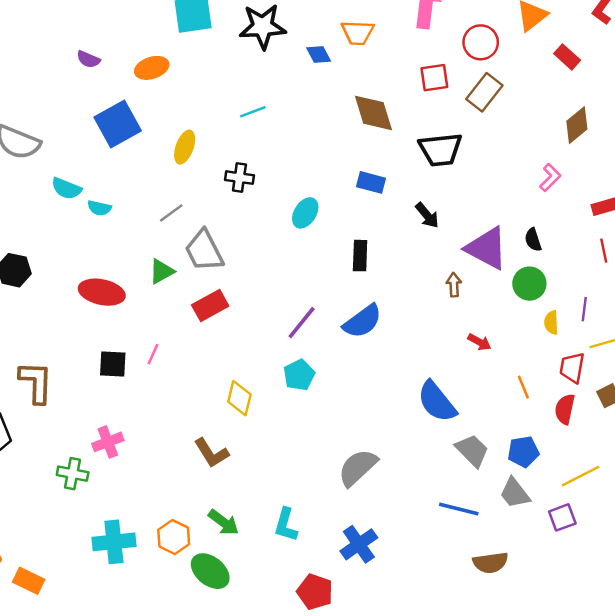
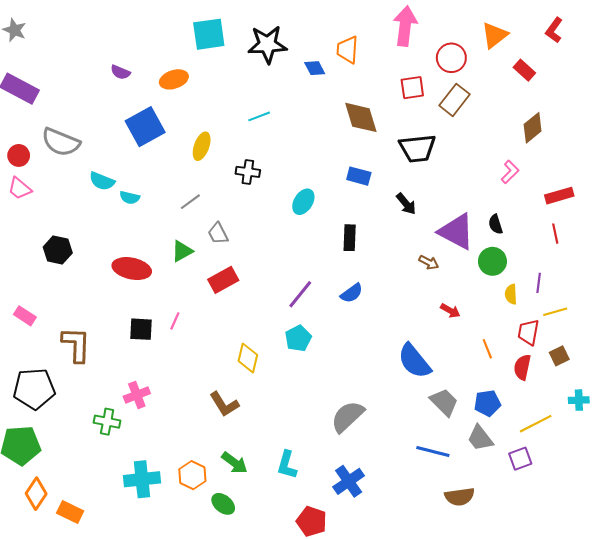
orange trapezoid: (358, 33) -> (348, 50), turned 92
gray trapezoid: (204, 251) -> (218, 234), size x0.6
brown arrow: (454, 285) -> (429, 262), turned 120
blue semicircle: (362, 321) -> (352, 293), size x0.7
green ellipse: (210, 571) -> (223, 504), size x0.7

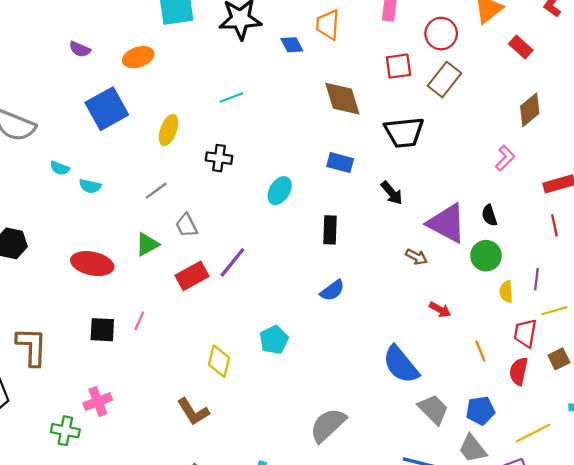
cyan semicircle: (102, 181) -> (60, 168), size x0.7
purple line: (300, 294) -> (232, 262), moved

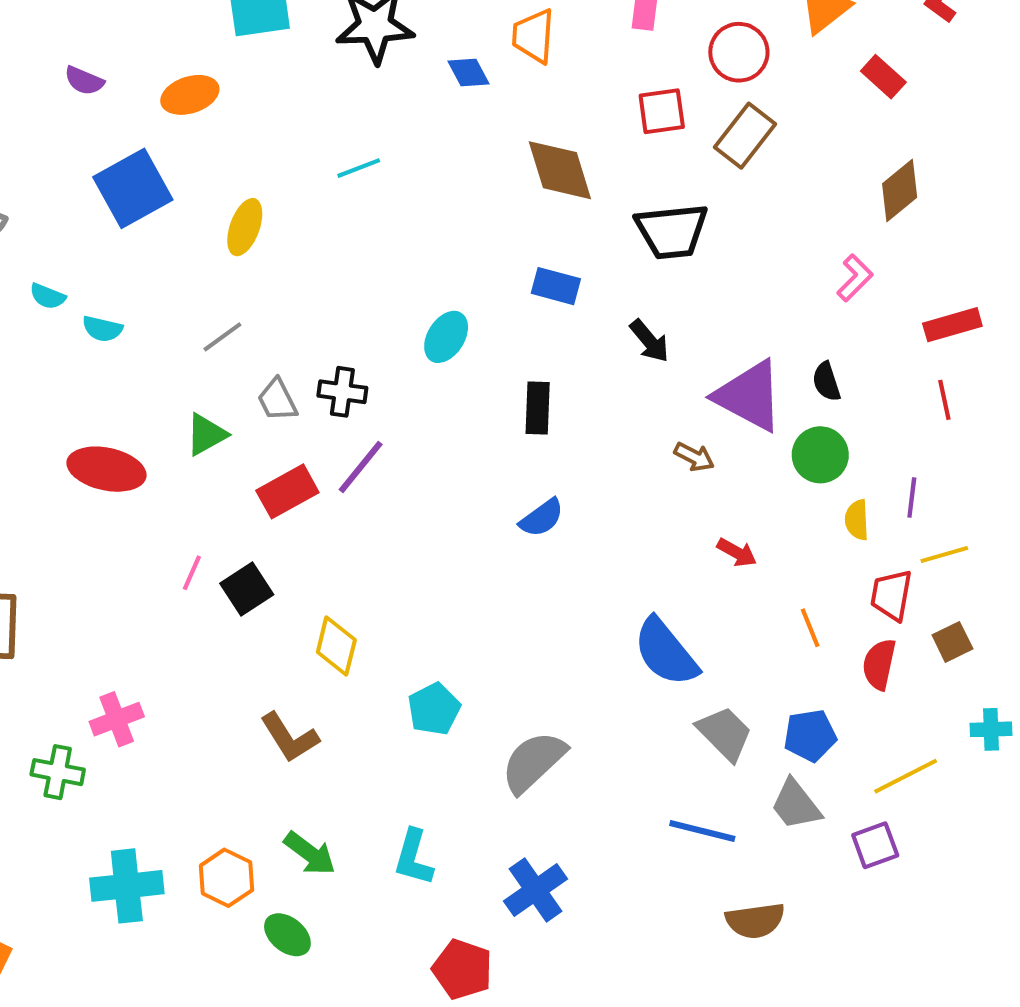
black cross: (219, 158) -> (342, 392), moved
black square: (102, 330) -> (247, 589), moved, turned -36
cyan pentagon: (274, 340) -> (434, 709), moved

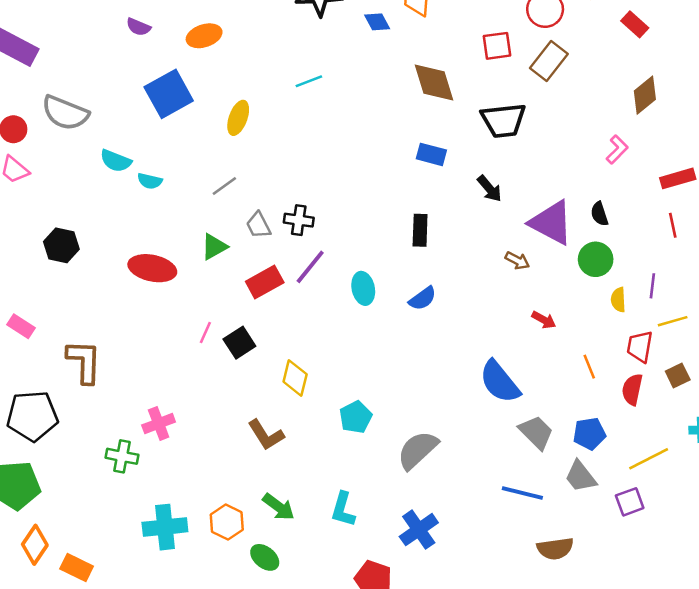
cyan semicircle: (48, 296) -> (116, 161), size x1.4
cyan ellipse: (446, 337) -> (363, 288), moved, turned -44

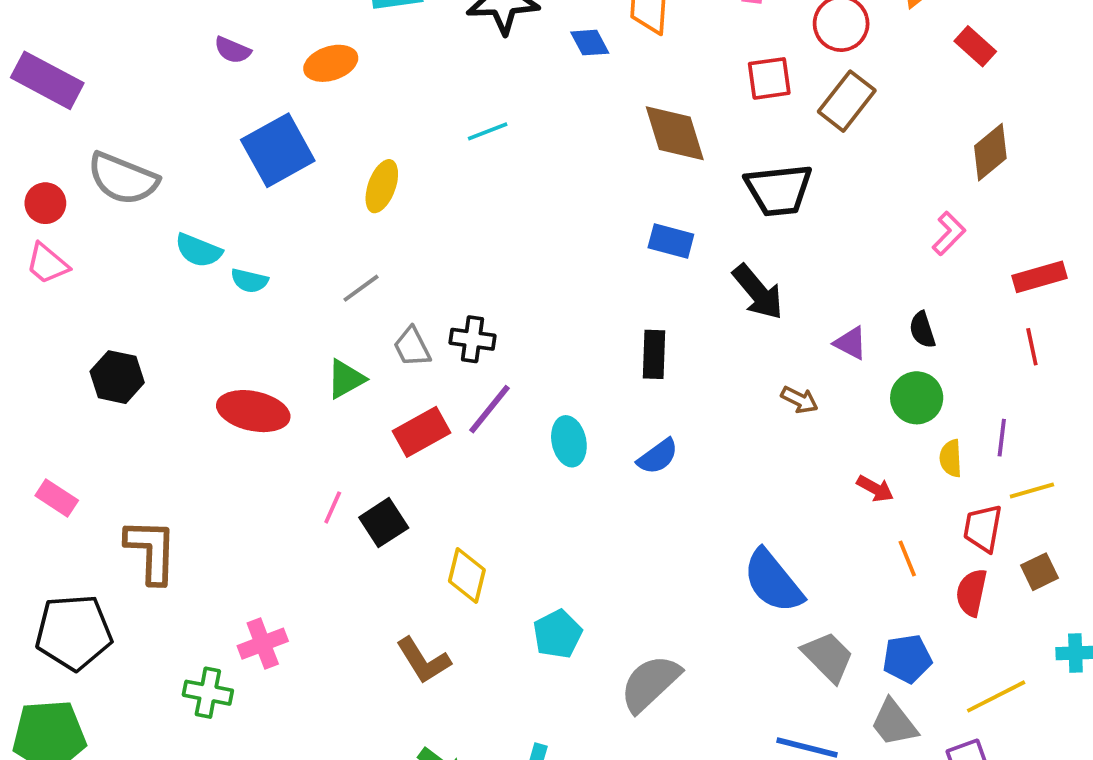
black arrow: (490, 189) -> (758, 292), size x1.4
purple triangle: (551, 223) -> (851, 343), size x0.5
red arrow: (544, 320) -> (875, 489), moved

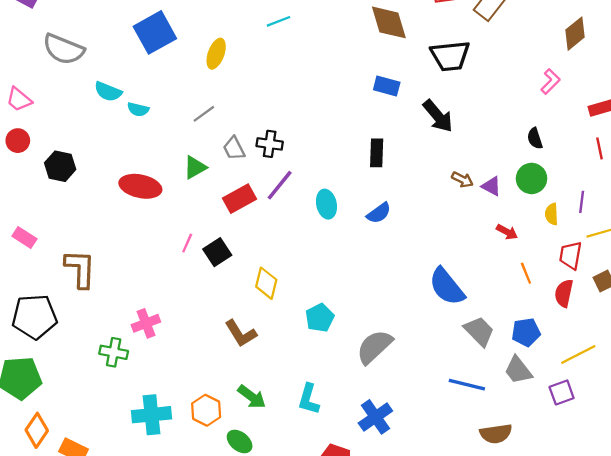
red circle: (45, 203) -> (18, 141), moved
purple triangle: (851, 343) -> (491, 186), moved

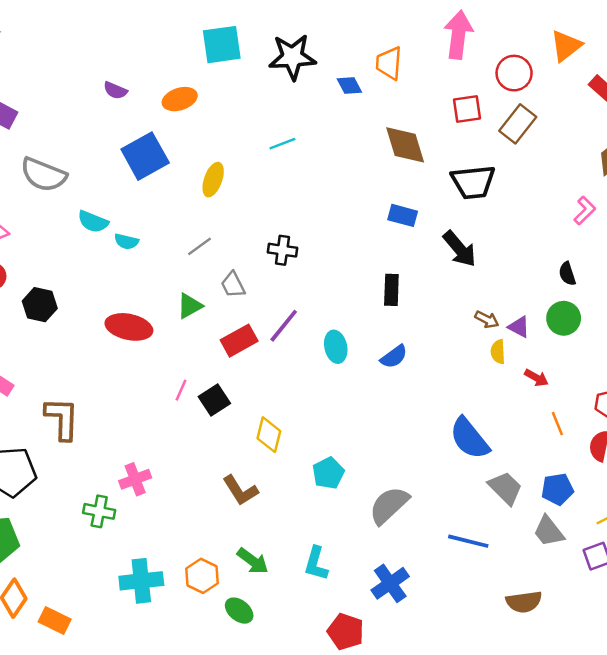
black cross: (270, 144) -> (282, 250), moved
yellow semicircle: (552, 214) -> (498, 352), moved
blue line: (467, 385) -> (468, 541), moved

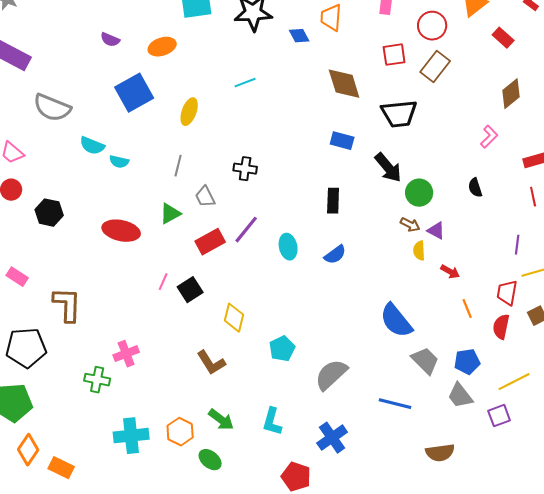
gray line: (199, 246) -> (178, 166), turned -40
green circle: (564, 318) -> (419, 193), moved

